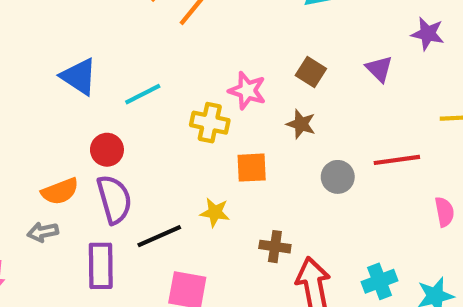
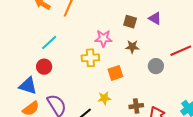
purple triangle: (379, 69) -> (155, 18), moved
blue triangle: (79, 77) -> (28, 86), moved
cyan line: (143, 94) -> (49, 42), moved
red circle: (107, 150) -> (44, 67), moved

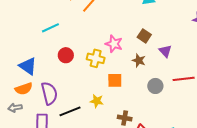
purple triangle: (155, 18) -> (165, 51), moved
cyan line: (49, 42) -> (50, 28), moved
red circle: (44, 67) -> (66, 55), moved

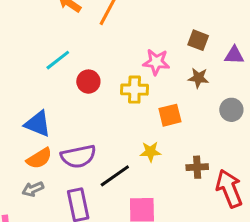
purple triangle: (165, 51) -> (234, 55), turned -32
red circle: (66, 55) -> (88, 82), moved
purple semicircle: (49, 93) -> (78, 156), turned 105

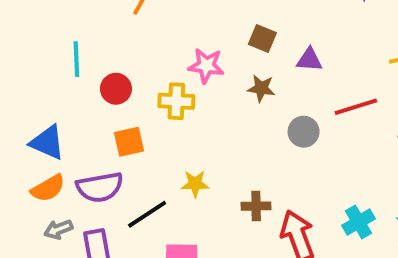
cyan line: (58, 60) -> (76, 59), turned -56
orange square: (170, 115) -> (129, 142), moved
gray arrow: (33, 189) -> (58, 229), moved

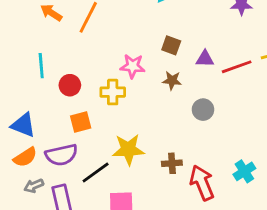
red line: (356, 107) -> (237, 67), moved
yellow star: (195, 184) -> (128, 149), size x1.6

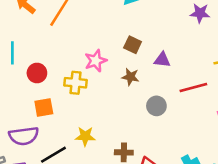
pink star: (133, 66) -> (96, 61), turned -30
red line: (237, 67) -> (193, 87), moved
yellow star: (128, 149) -> (85, 136), size x0.7

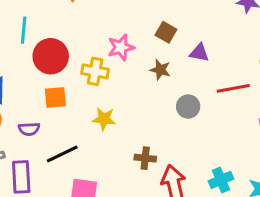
red circle: (37, 73) -> (51, 56), size x1.5
purple semicircle: (24, 136) -> (29, 129), size x0.6
yellow star: (85, 136) -> (104, 119), moved

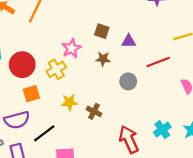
yellow cross: (95, 71) -> (56, 69), turned -30
purple semicircle: (29, 129) -> (17, 120), size x1.6
brown cross: (145, 158) -> (94, 111), moved, turned 32

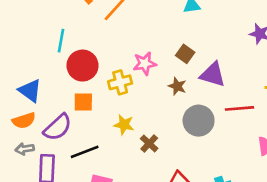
purple triangle: (129, 41) -> (213, 75), size x1.5
gray circle: (128, 81) -> (199, 121), size x1.5
purple semicircle: (17, 120) -> (58, 127), turned -45

